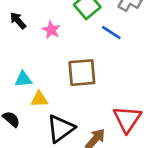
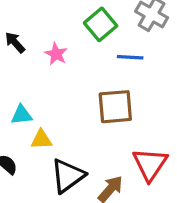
blue line: (111, 33) -> (130, 57), turned -30
brown square: (82, 73) -> (115, 107), moved

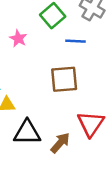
black triangle: (68, 176) -> (27, 133), turned 36

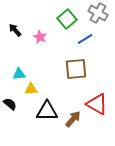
blue line: (76, 41) -> (85, 39), turned -35
red triangle: (91, 124) -> (97, 104), turned -35

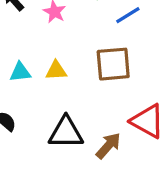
yellow triangle: (31, 89) -> (56, 71), moved

